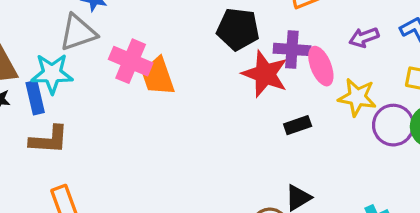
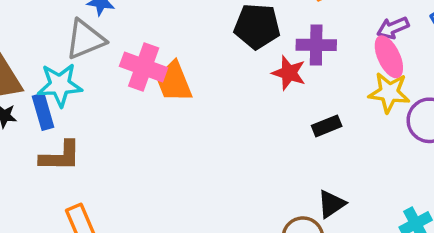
pink ellipse: (321, 66) -> (389, 57), moved
red star: (265, 74) -> (289, 73), size x0.7

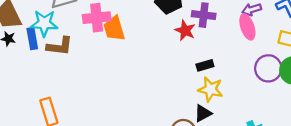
pink cross: (144, 67) -> (97, 18), turned -32
yellow star: (389, 93) -> (210, 89), moved
brown L-shape: (60, 156) -> (60, 46), moved

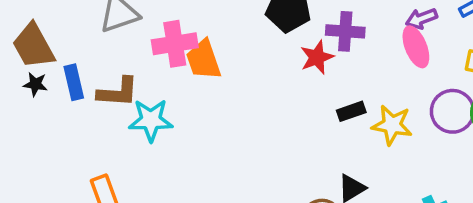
cyan star: (44, 23) -> (151, 120), moved
red star: (185, 30) -> (317, 57), turned 30
yellow star: (210, 89) -> (392, 125), moved

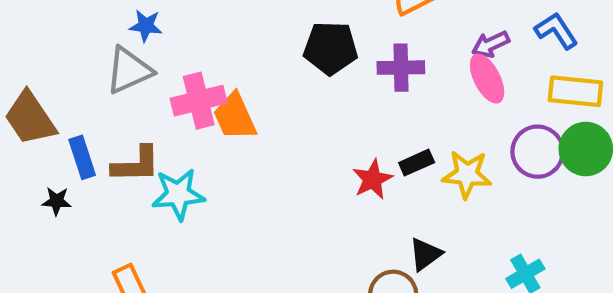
red star: (317, 57) -> (373, 179), moved
black star: (35, 84) -> (57, 201), moved

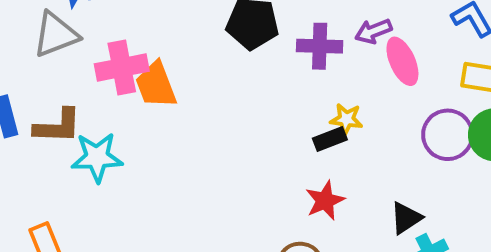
purple arrow: (491, 44) -> (373, 31), moved
yellow star: (467, 174) -> (346, 119), moved, size x0.7
red star: (373, 179) -> (325, 201), moved
black triangle: (425, 254) -> (406, 218), moved

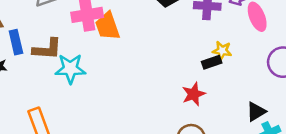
red star: (325, 201) -> (194, 94), moved

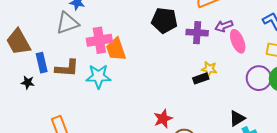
cyan star: (70, 69) -> (98, 76), moved
red star: (194, 94) -> (163, 119), moved

